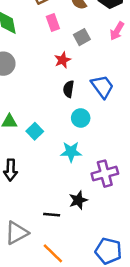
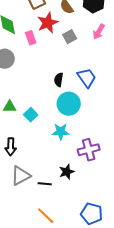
pink rectangle: (53, 23) -> (31, 38), moved
red star: (63, 60) -> (48, 23), moved, size x1.5
cyan circle: (81, 118) -> (69, 104), size x1.5
gray triangle: (17, 233) -> (21, 176), moved

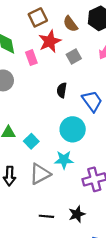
black semicircle: (59, 80) -> (62, 90), moved
black star: (67, 172) -> (77, 214), moved
gray triangle: (21, 176) -> (40, 174), moved

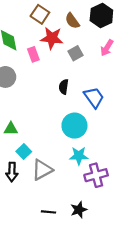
brown square: (38, 17) -> (40, 14), turned -30
red star: (50, 41) -> (52, 38), turned 30
cyan square: (31, 141) -> (24, 151), moved
cyan star: (64, 160) -> (79, 156), moved

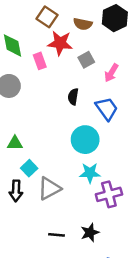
brown semicircle: (72, 21) -> (83, 24), turned -42
pink arrow: (107, 48) -> (111, 73), moved

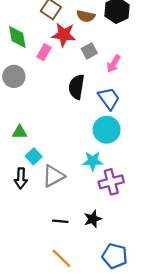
pink rectangle: (40, 61) -> (44, 52), turned 49
black semicircle: (73, 97) -> (76, 87), size x1.5
cyan circle: (85, 140) -> (107, 130), moved

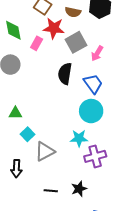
gray square: (89, 51) -> (76, 42), size x1.5
black arrow: (21, 178) -> (16, 169), moved

